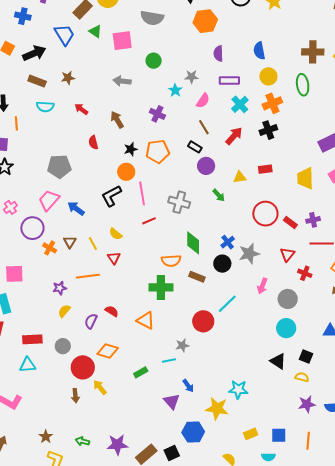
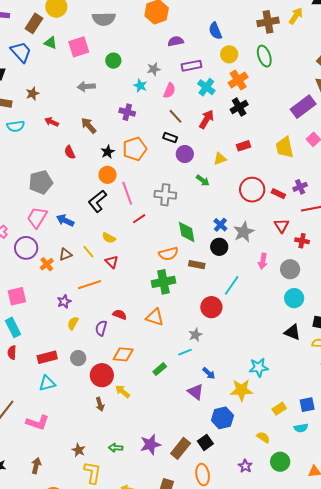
purple semicircle: (218, 53) -> (176, 41), turned 91
brown triangle: (70, 242) -> (65, 254), turned 48
orange cross: (50, 248) -> (47, 264), turned 32

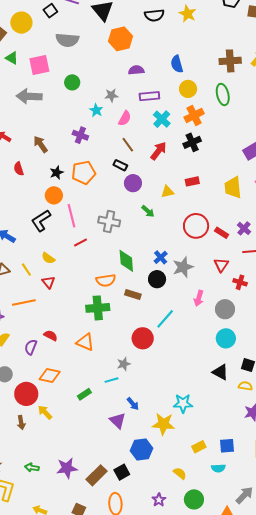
gray arrow: (86, 87) -> (29, 96), moved, size x1.4
purple cross: (300, 187) -> (244, 228), turned -32

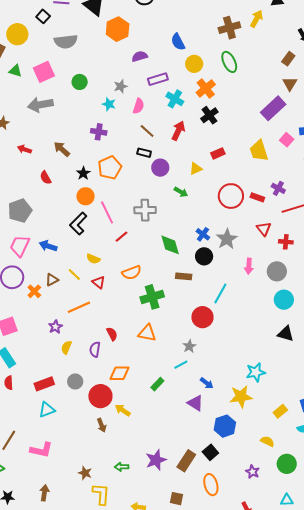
orange semicircle: (106, 280) -> (132, 273), moved
red semicircle: (51, 336) -> (112, 334), turned 48

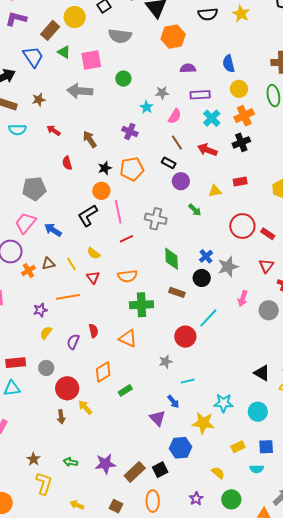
red arrow: (178, 131) -> (207, 150), turned -108
cyan circle: (284, 300) -> (258, 412), moved
cyan line: (181, 365) -> (188, 381), moved
orange diamond: (119, 373) -> (103, 372), moved, turned -45

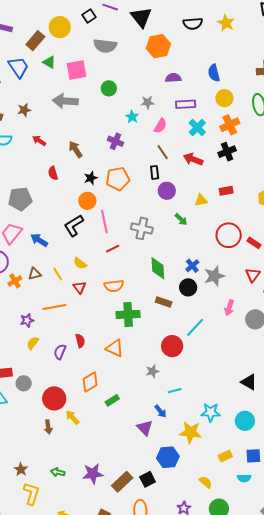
black rectangle: (169, 163) -> (155, 172), turned 56
gray circle: (46, 368) -> (24, 383), moved

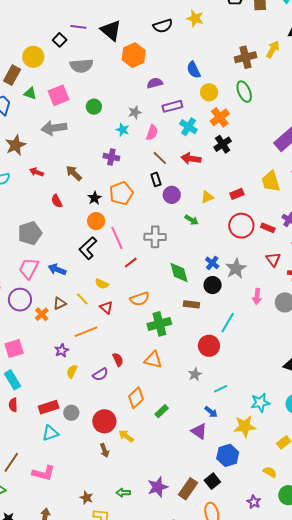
brown star: (24, 110) -> (16, 145), size x1.5
red rectangle: (226, 191) -> (237, 194), moved
purple semicircle: (60, 352) -> (100, 374), turned -133

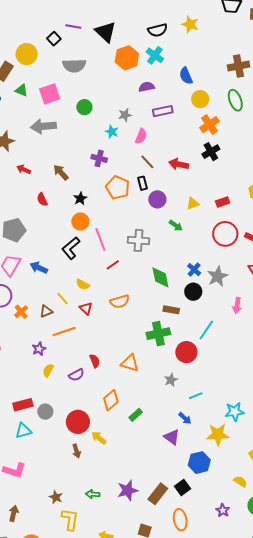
cyan cross: (189, 127) -> (155, 55), moved
orange pentagon: (121, 193) -> (118, 187), moved, turned -30
brown triangle: (60, 303) -> (46, 311), moved
green cross: (159, 324) -> (158, 334), moved

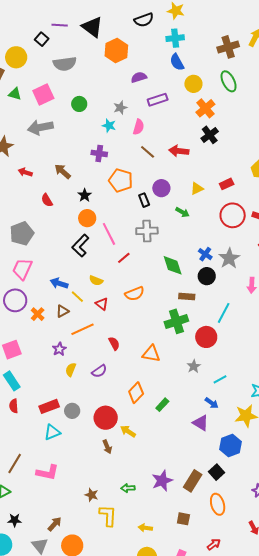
cyan cross: (155, 55) -> (175, 38), moved, turned -36
black rectangle: (143, 183) -> (144, 200), moved
blue arrow: (39, 268) -> (59, 283), moved
red semicircle: (95, 361) -> (114, 343), moved
brown arrow: (14, 513) -> (55, 524), moved, turned 35

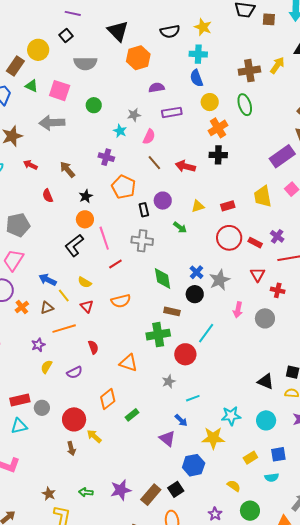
purple line: (60, 25) -> (73, 13), moved
pink square: (43, 94) -> (60, 91), turned 35
black cross: (210, 135) -> (218, 155), turned 30

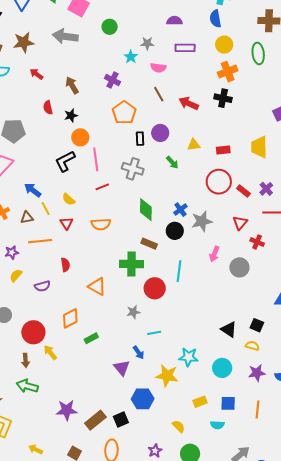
pink semicircle: (149, 137) -> (158, 68), turned 63
black star: (86, 196) -> (71, 115), moved
cyan line: (206, 333) -> (179, 271), turned -40
green arrow: (86, 492) -> (27, 386), moved, size x1.5

